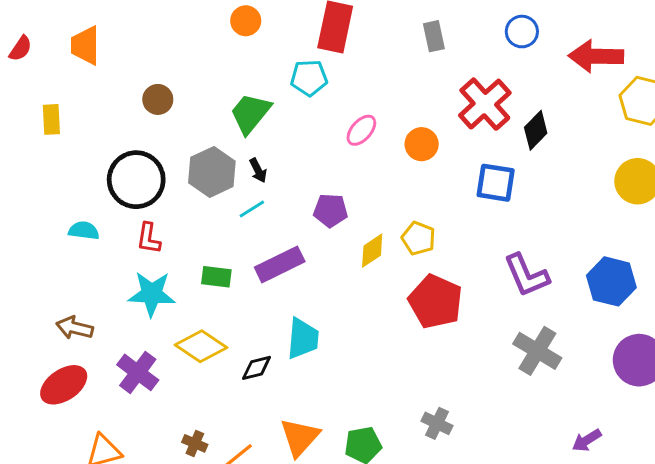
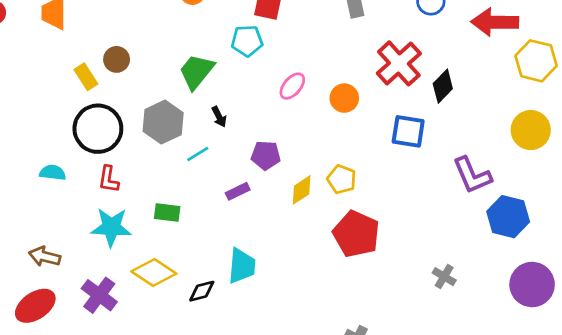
yellow rectangle: (51, 119) -> (86, 77), moved, turned -30
black arrow: (258, 170) -> (219, 117), moved
purple rectangle: (280, 264) -> (238, 191), moved, size x0.6
purple L-shape: (526, 275) -> (472, 175), moved
gray cross: (537, 351) -> (444, 277), size x0.6

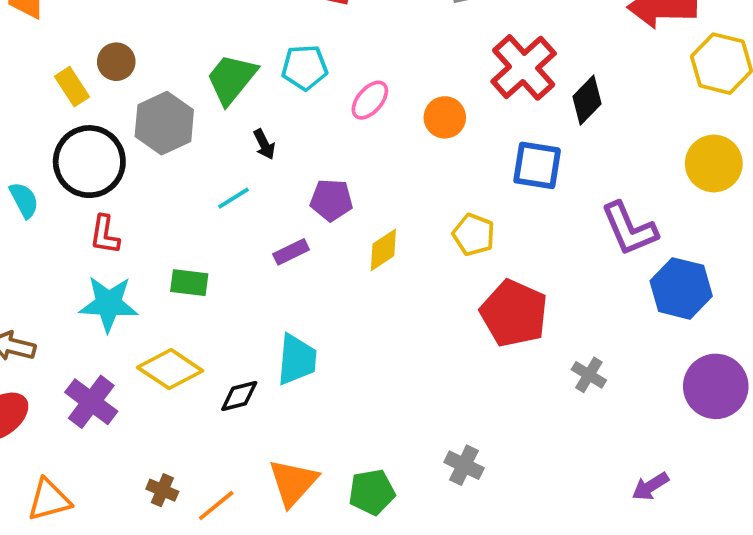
cyan pentagon: (247, 41) -> (305, 67), moved
gray hexagon: (163, 122) -> (164, 123), moved
cyan semicircle: (53, 173) -> (24, 200), moved, turned 55
yellow pentagon: (342, 179) -> (474, 235), moved
red pentagon: (356, 234) -> (514, 313), moved

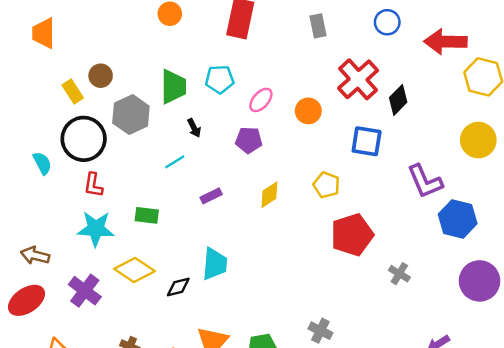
green trapezoid: (232, 79) -> (173, 87), turned 141
purple pentagon: (331, 200) -> (249, 140), moved
red pentagon: (514, 313) -> (352, 235), turned 30

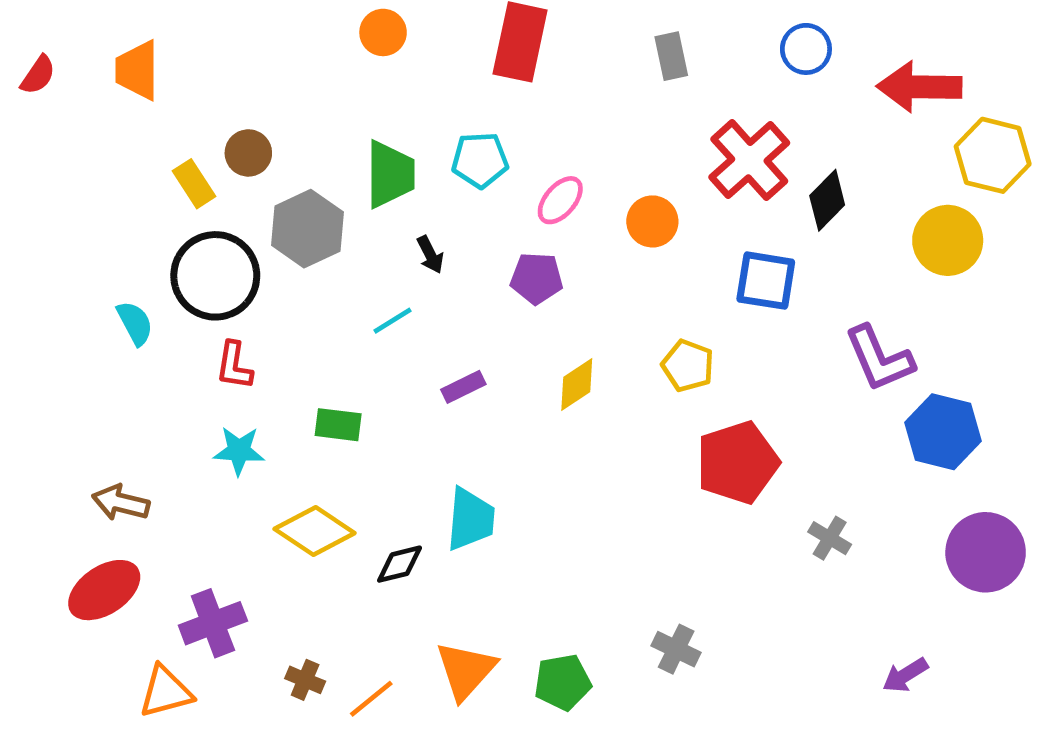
yellow circle: (478, 140) -> (948, 240), moved
cyan star: (96, 229) -> (239, 451), size x0.7
purple cross: (85, 291) -> (213, 623), moved, turned 32

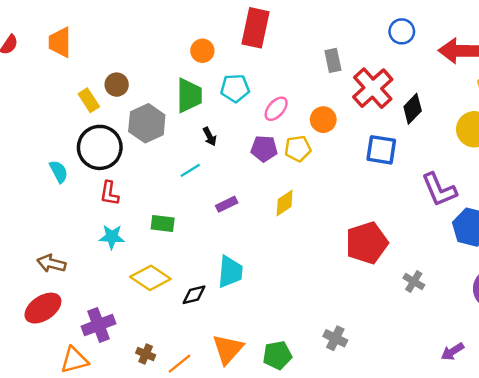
orange circle: (383, 32) -> (202, 51), moved
gray rectangle: (671, 56) -> (333, 60), moved
yellow pentagon: (688, 366) -> (298, 149), moved, turned -30

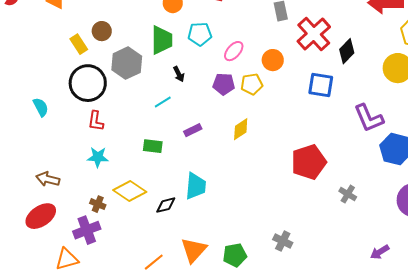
cyan semicircle: (59, 172) -> (41, 107), moved
green rectangle: (163, 224) -> (153, 146), moved
brown cross: (146, 354) -> (98, 204), moved

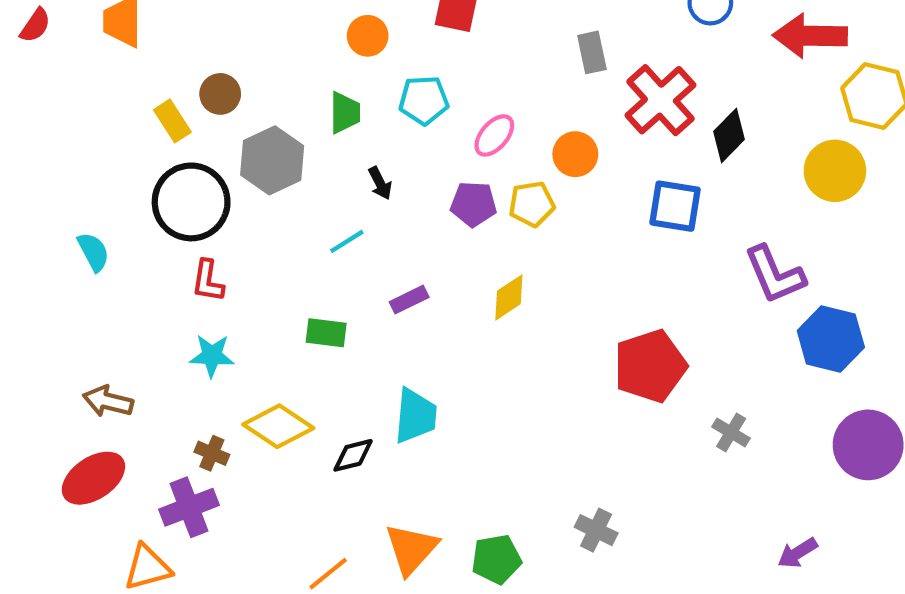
green trapezoid: (162, 40) -> (345, 113), size x0.7

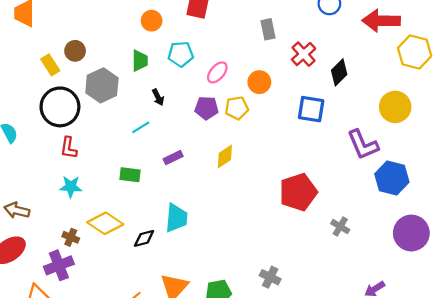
red cross: (660, 100) -> (304, 54), size x0.7
yellow circle: (835, 171) -> (395, 107), moved

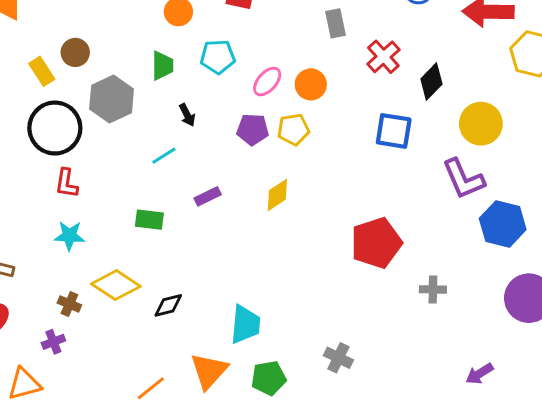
orange circle: (259, 82) -> (311, 84), moved
yellow circle: (395, 107) -> (481, 124), moved
cyan trapezoid: (176, 218) -> (245, 324), moved
gray cross: (340, 227) -> (433, 289), turned -30
purple cross: (59, 265) -> (53, 342), size x0.6

